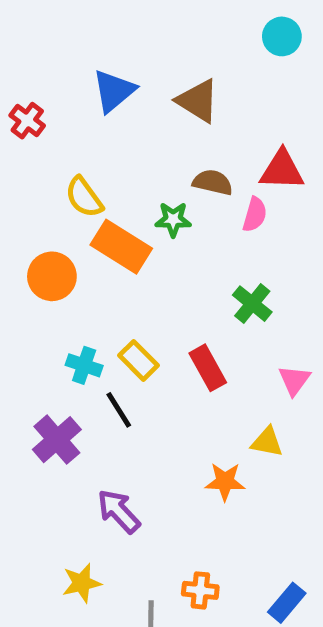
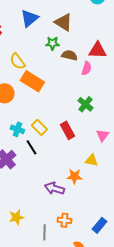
green star: (173, 219) -> (52, 43), moved
purple arrow: (119, 511) -> (54, 188), moved, turned -30

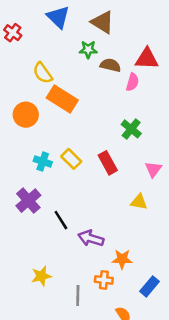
blue triangle: (29, 18) -> (58, 17), turned -36
black line: (31, 147) -> (61, 220), moved
orange star: (74, 176) -> (122, 259), moved

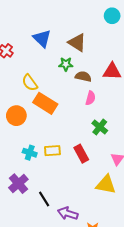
pink semicircle: (132, 82) -> (90, 98), moved
yellow rectangle: (71, 159) -> (52, 151), turned -49
yellow triangle: (139, 202) -> (106, 185), size x1.5

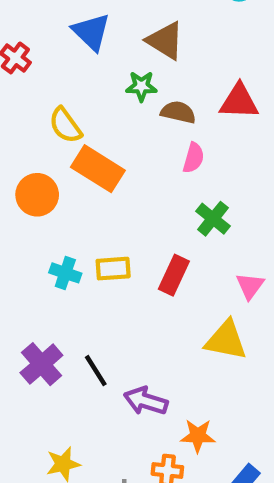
red rectangle: (81, 154) -> (174, 275), turned 54
purple cross: (18, 184) -> (41, 364), moved

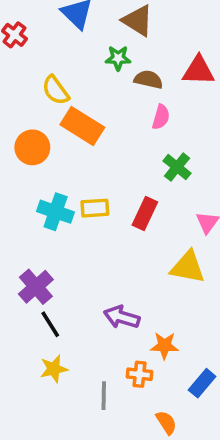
cyan cross: (65, 273) -> (56, 212), size x1.4
black line: (96, 371) -> (50, 324), moved

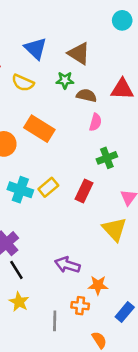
yellow semicircle: (56, 90) -> (23, 83), moved, turned -30
green cross: (177, 167) -> (107, 158), turned 30
yellow rectangle: (95, 208) -> (48, 187), turned -36
yellow triangle: (188, 267) -> (115, 229), turned 36
yellow star: (54, 369) -> (19, 302), turned -30

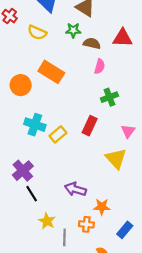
yellow rectangle: (48, 187) -> (58, 134), moved
yellow star: (19, 302) -> (47, 221), moved

